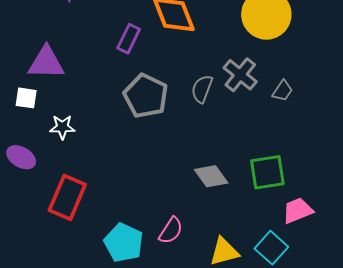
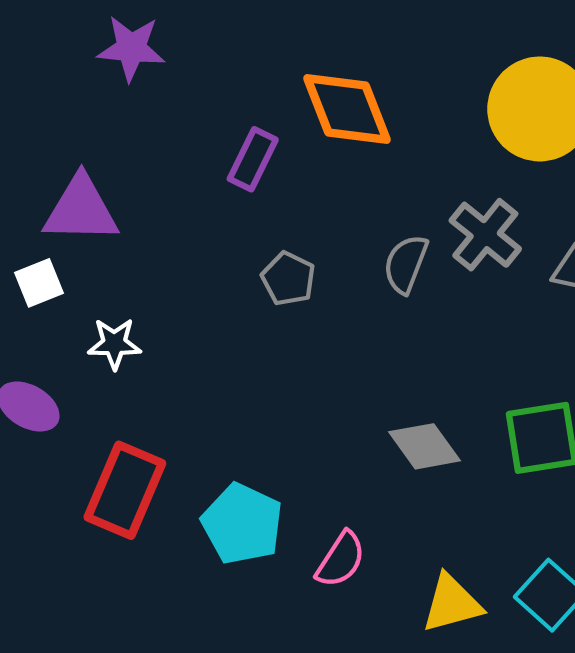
gray pentagon: (146, 96) -> (288, 279), size x0.6
white square: (26, 98) -> (39, 283), turned -30
cyan pentagon: (124, 243) -> (242, 524), moved

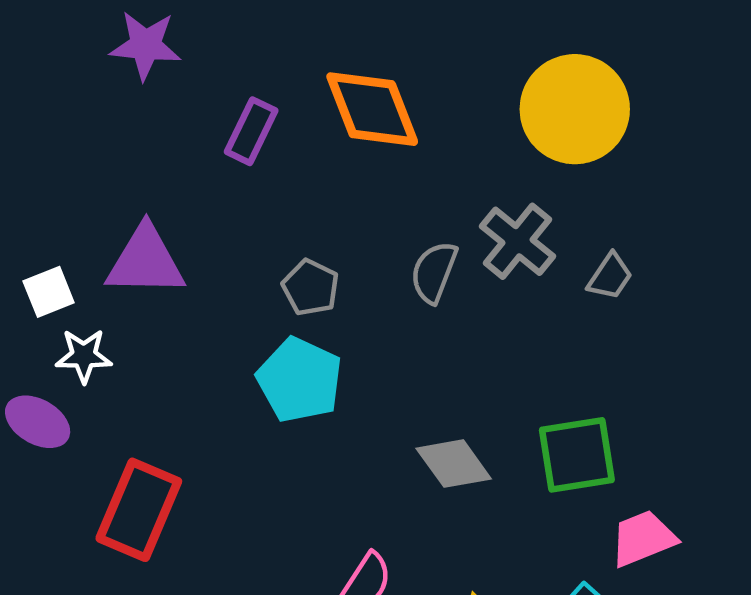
purple rectangle: (253, 159) -> (251, 131), moved
purple triangle: (81, 210) -> (145, 261), moved
white star: (114, 344) -> (84, 356), moved
cyan pentagon: (242, 524) -> (300, 380), moved

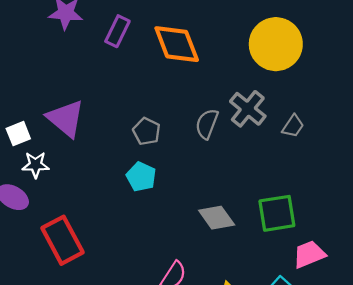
purple rectangle: (251, 131) -> (117, 31), moved
purple triangle: (145, 261) -> (66, 118), turned 39
cyan pentagon: (300, 380) -> (141, 177), size x0.7
red rectangle: (139, 510) -> (62, 240), turned -51

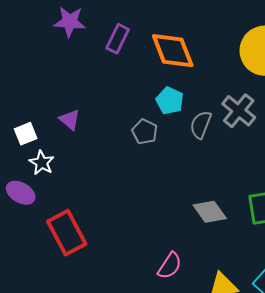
purple triangle: (66, 118) -> (70, 120), size x0.6
white star: (36, 165) -> (42, 163), turned 30
cyan pentagon: (141, 177) -> (170, 101), moved

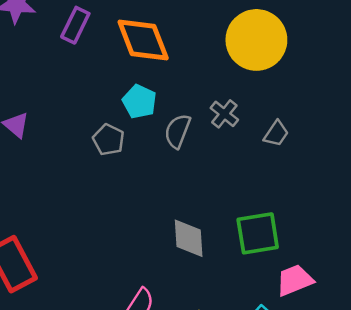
gray cross: (239, 111) -> (224, 114), size x0.7
gray diamond: (210, 212) -> (189, 238), turned 32

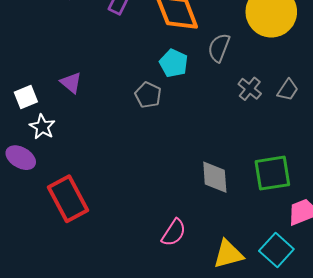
gray cross: (224, 114) -> (250, 89), moved
gray semicircle: (178, 131) -> (219, 48), moved

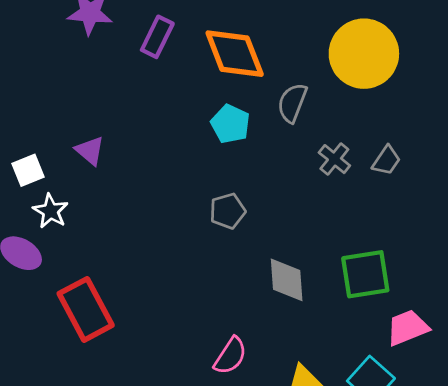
gray pentagon: (148, 95) -> (228, 211), moved, turned 30

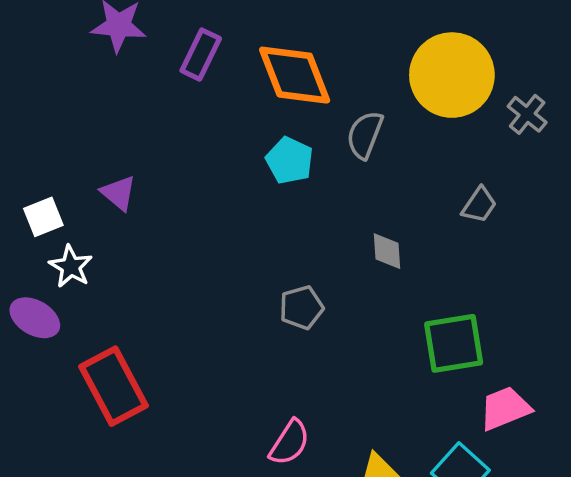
gray cross: (334, 159) -> (527, 114), moved
gray pentagon: (228, 211) -> (301, 308), moved
gray diamond: (287, 280) -> (387, 251), moved, size x0.7

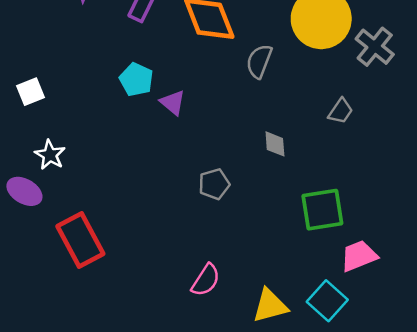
gray cross: (527, 114) -> (375, 47), size x1.4
cyan pentagon: (290, 161) -> (136, 79), moved
purple triangle: (119, 193) -> (173, 103), moved
white square: (43, 217) -> (31, 92), moved

